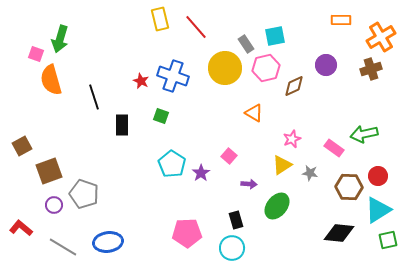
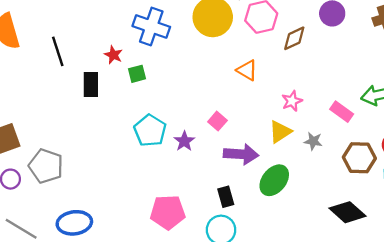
red star: (141, 81) -> (113, 55), moved
green square: (161, 116) -> (137, 74), turned -35
purple arrow: (249, 184) -> (241, 154), size x1.8
black diamond: (339, 233) -> (348, 212), turned 36

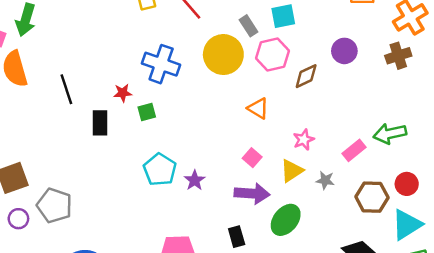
red star: (113, 55) -> (123, 93), turned -30
pink rectangle: (342, 112) -> (354, 150), turned -75
pink square: (217, 121) -> (252, 158), moved

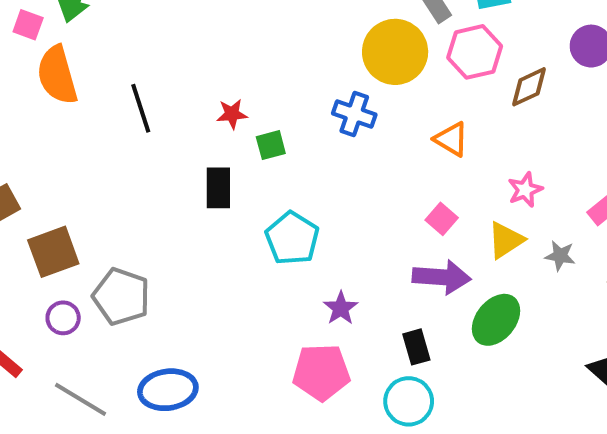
blue cross: (161, 64) -> (354, 114), moved, size x0.7
black rectangle: (100, 123) -> (218, 188), moved
purple star: (195, 180) -> (341, 308), moved

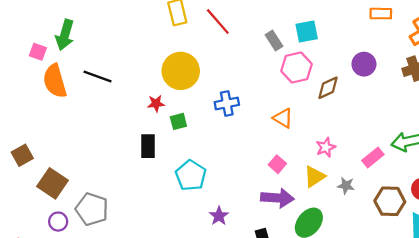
yellow circle: (395, 52) -> (181, 71), moved
black line: (141, 108) -> (97, 77), moved, turned -52
blue cross: (354, 114) -> (227, 103), turned -30
brown square: (53, 252) -> (53, 183), turned -36

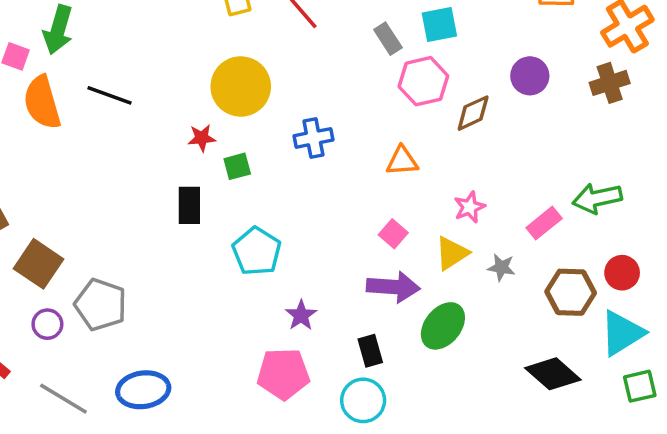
orange triangle: (283, 118) -> (402, 161), turned -35

